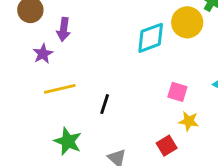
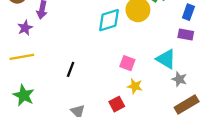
yellow line: (60, 89) -> (22, 57), moved
green star: (68, 141) -> (24, 95), moved

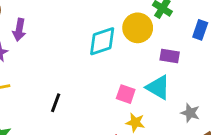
purple rectangle: (186, 35) -> (170, 56), moved
cyan triangle: (166, 59) -> (158, 87), moved

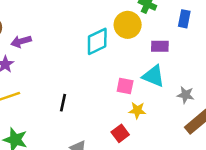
purple arrow: (19, 30) -> (21, 41), turned 72

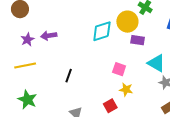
purple arrow: (21, 41) -> (49, 36), moved
purple rectangle: (160, 46) -> (138, 40), moved
cyan triangle: (153, 76) -> (156, 63), moved

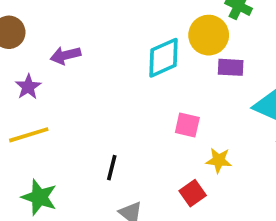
purple arrow: (49, 36) -> (65, 55), moved
pink square: (119, 69) -> (187, 125), moved
black line: (69, 76) -> (112, 168), moved

